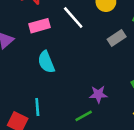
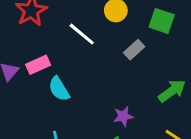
pink rectangle: (39, 26) -> (38, 65), moved

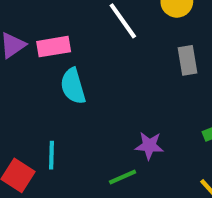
gray rectangle: (134, 50) -> (187, 60), turned -72

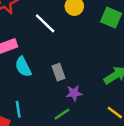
gray rectangle: (187, 60) -> (58, 72), moved

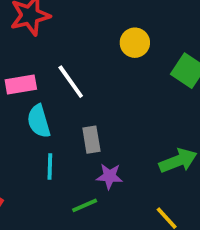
white line: (45, 23) -> (71, 82), moved
cyan line: (18, 109) -> (50, 166), moved

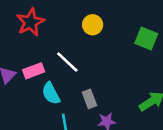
yellow circle: (135, 43) -> (93, 25), moved

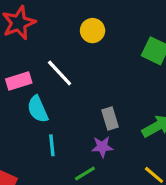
gray rectangle: (89, 99) -> (110, 118), moved

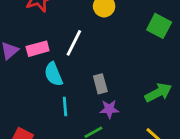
white line: (60, 73) -> (74, 43), turned 68
gray rectangle: (110, 118) -> (100, 84), moved

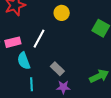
gray rectangle: (100, 84) -> (57, 69), turned -32

